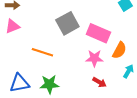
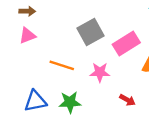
pink rectangle: (98, 33) -> (126, 44), turned -55
pink star: (94, 58) -> (100, 72), moved

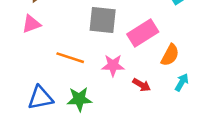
gray square: (91, 32) -> (103, 20), turned 35
red arrow: (127, 100) -> (142, 85), moved

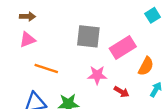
orange line: (70, 58) -> (46, 68), moved

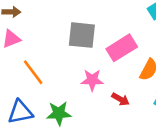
orange line: (46, 68) -> (33, 72), turned 35

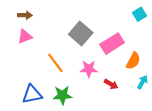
gray square: (82, 35) -> (81, 33), turned 35
orange line: (33, 72) -> (55, 63), moved

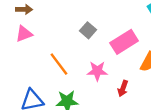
gray square: (81, 33) -> (88, 30), size x0.6
red arrow: (111, 84) -> (123, 88), turned 80

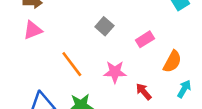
pink rectangle: (124, 42) -> (145, 39), size x0.6
red arrow: (123, 88) -> (144, 92), turned 119

